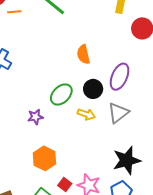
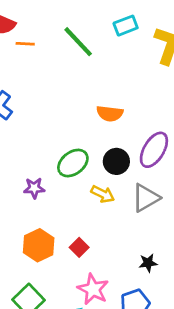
orange semicircle: (83, 54) -> (110, 113), turned -78
black star: (127, 160) -> (148, 263), size x0.5
red square: (65, 184) -> (79, 247), moved

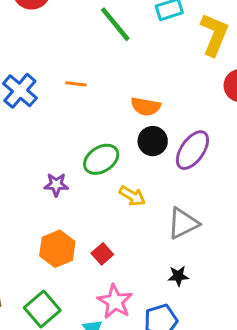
orange line: (25, 44) -> (76, 84), moved
black circle: (116, 161) -> (153, 141), moved
gray triangle: (146, 198) -> (183, 223), moved

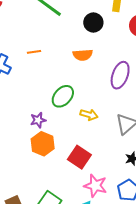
black circle: (153, 141) -> (93, 22), moved
orange hexagon: (57, 249) -> (43, 144), moved
red square: (102, 254) -> (79, 157), size x1.6

